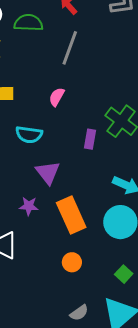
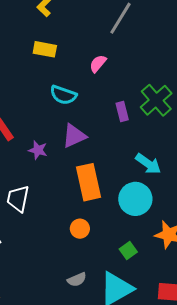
purple rectangle: (90, 139) -> (122, 112), turned -36
purple triangle: (48, 173) -> (74, 136), turned 32
purple star: (29, 206) -> (38, 150), moved

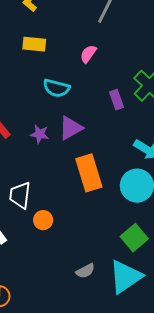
purple star: (38, 150) -> (40, 134), moved
orange circle: (80, 229) -> (43, 220), moved
green square: (128, 250) -> (134, 238), size x1.5

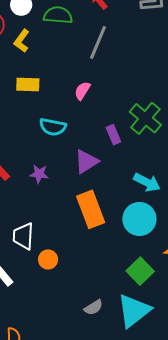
purple triangle: (71, 128) -> (86, 162), moved

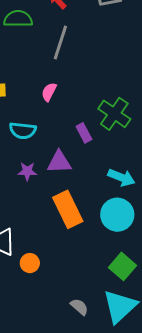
purple triangle: (86, 162) -> (59, 162), turned 36
purple star: (39, 174) -> (27, 171), moved
gray semicircle: (93, 307) -> (79, 307), turned -102

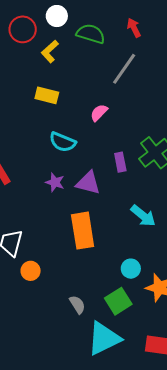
cyan circle: (117, 215) -> (131, 269), moved, size x0.6
gray semicircle: (79, 307) -> (77, 305), moved

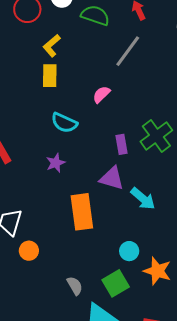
yellow L-shape: (50, 51) -> (52, 46), moved
yellow rectangle: (47, 95) -> (50, 76), turned 75
purple star: (55, 182) -> (56, 163), turned 30
purple triangle: (88, 183) -> (112, 178), moved

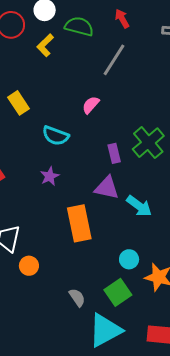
yellow L-shape: (52, 46) -> (45, 45), moved
yellow rectangle: (50, 76) -> (19, 103), moved, turned -30

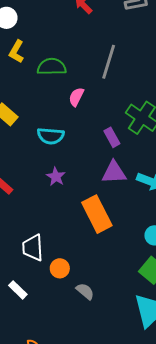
green semicircle: (79, 26) -> (52, 67), moved
gray line: (114, 60) -> (109, 62), moved
gray semicircle: (77, 297) -> (85, 291), moved

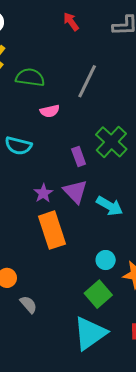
pink semicircle: (76, 97) -> (50, 111), turned -138
purple triangle: (114, 172) -> (75, 192), turned 40
purple star: (56, 177) -> (43, 193), moved

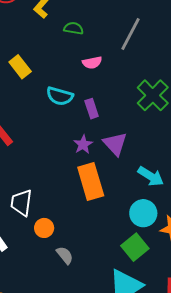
green semicircle: (30, 77) -> (74, 28), size x0.7
purple rectangle: (79, 157) -> (92, 109), moved
cyan arrow: (110, 206) -> (151, 176), moved
cyan circle: (106, 260) -> (143, 213), size x1.4

